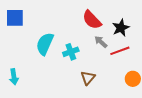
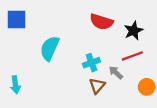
red semicircle: (92, 20) -> (101, 22), turned -30
gray arrow: (101, 42) -> (116, 73), moved
cyan cross: (71, 52) -> (92, 63), moved

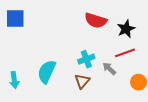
cyan semicircle: (50, 48) -> (47, 72), moved
brown triangle: (97, 86) -> (82, 81), moved

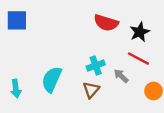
red line: (125, 53) -> (138, 59), turned 48

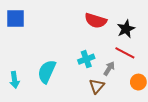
gray arrow: (121, 76) -> (109, 68), turned 80
brown triangle: (91, 90) -> (97, 86), moved

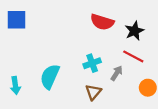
brown triangle: (97, 86) -> (93, 92), moved

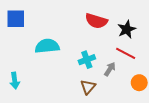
cyan semicircle: (50, 77) -> (47, 46), moved, turned 60

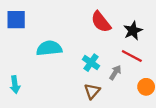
red semicircle: (96, 21) -> (101, 22), turned 35
cyan cross: (87, 60) -> (91, 63), turned -35

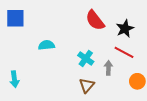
cyan semicircle: (49, 48) -> (46, 45), size x0.7
gray arrow: (115, 72) -> (108, 68), turned -32

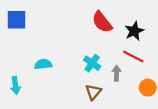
cyan semicircle: (46, 45) -> (43, 64), moved

